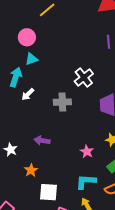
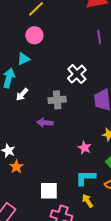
pink circle: (27, 37) -> (34, 35), moved
purple arrow: (42, 140) -> (45, 123), moved
orange star: (31, 170) -> (16, 167), moved

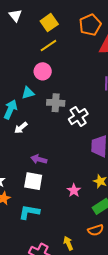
gray cross: (57, 100) -> (56, 103), moved
cyan L-shape: (85, 178) -> (29, 212), moved
white square: (49, 191) -> (33, 181), moved

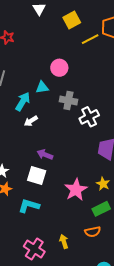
yellow line: (48, 46) -> (90, 39), moved
pink star: (74, 190) -> (76, 190), size x1.6

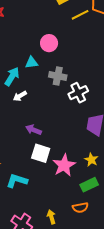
white square: (37, 176) -> (41, 153), moved

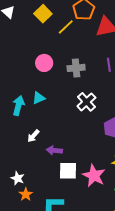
cyan triangle: (32, 62) -> (39, 98), moved
gray cross: (58, 76) -> (76, 68), moved
white arrow: (20, 96) -> (33, 136), moved

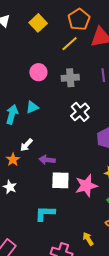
yellow line: (66, 27) -> (70, 44), moved
pink star: (94, 176) -> (86, 186), turned 30
orange star: (26, 194) -> (13, 160), moved

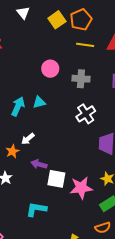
orange pentagon: (79, 19) -> (81, 20), moved
yellow line: (70, 44) -> (85, 45), turned 42
purple arrow: (47, 160) -> (39, 164), moved

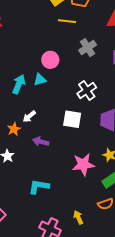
yellow line: (85, 45) -> (67, 21), moved
pink circle: (50, 69) -> (50, 60), moved
gray cross: (81, 79) -> (88, 48), moved, turned -36
white square: (56, 179) -> (72, 119), moved

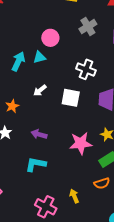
white cross: (87, 91) -> (86, 69), turned -36
white arrow: (29, 116) -> (40, 90), moved
purple arrow: (41, 142) -> (39, 134), moved

